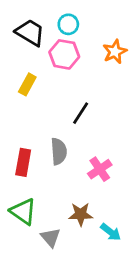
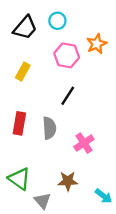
black trapezoid: (30, 33) -> (25, 28), turned 100
pink hexagon: (64, 54) -> (67, 55), moved
red rectangle: (23, 162) -> (19, 123), moved
cyan arrow: (111, 232) -> (104, 196), moved

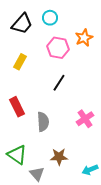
red rectangle: (19, 123) -> (17, 107), turned -36
gray semicircle: (49, 128) -> (43, 122), moved
pink cross: (84, 143) -> (85, 119), moved
cyan arrow: (104, 196) -> (90, 170), turned 119

